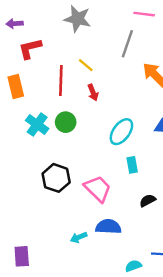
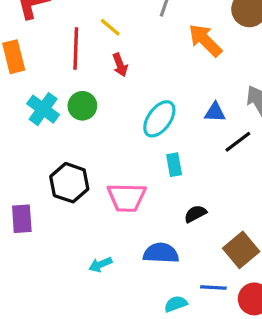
pink trapezoid: (98, 189) -> (127, 197), turned 136
blue semicircle: (108, 227) -> (161, 253), moved
purple rectangle: (22, 256) -> (22, 219), moved

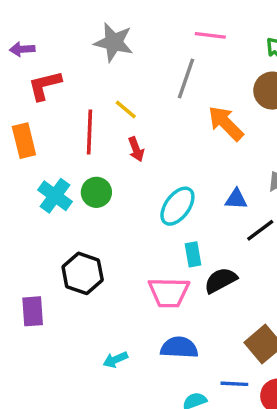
pink trapezoid: (127, 197) -> (169, 292), moved
black semicircle: (195, 214) -> (221, 280), moved, size x1.4

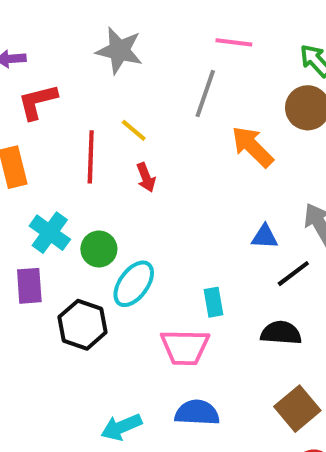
green circle: (96, 192) -> (99, 249), moved
cyan ellipse: (177, 206) -> (134, 284), moved
black semicircle: (221, 280) -> (281, 333), moved, turned 32
purple rectangle: (33, 311) -> (29, 286), moved
cyan arrow: (115, 360) -> (121, 427), size x1.4

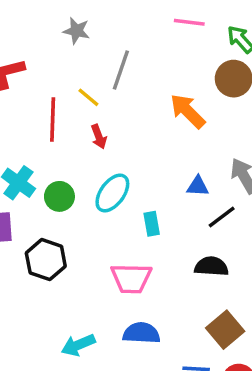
pink line: (234, 42) -> (189, 22), moved
gray star: (119, 51) -> (77, 31), size x0.7
gray line: (205, 93) -> (121, 70), moved
cyan ellipse: (134, 284) -> (112, 193), moved
cyan rectangle: (213, 302) -> (152, 224), moved

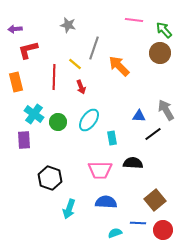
orange arrow: (188, 111) -> (119, 66), moved
black hexagon: (46, 260) -> (50, 178), moved
black semicircle: (211, 266) -> (133, 163), moved
cyan arrow: (78, 345) -> (69, 209), turned -48

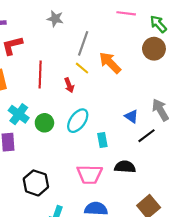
yellow line: (75, 64) -> (82, 68), moved
blue triangle: (139, 116) -> (131, 116), turned 32

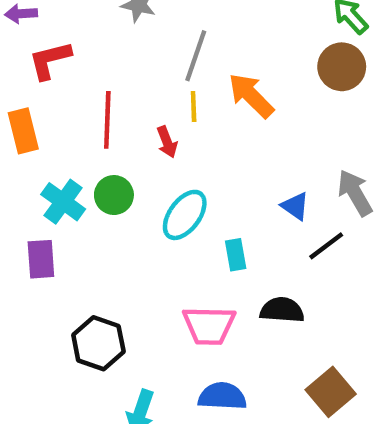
yellow line: (82, 68) -> (194, 107), turned 48
green circle: (44, 123) -> (114, 195), moved

